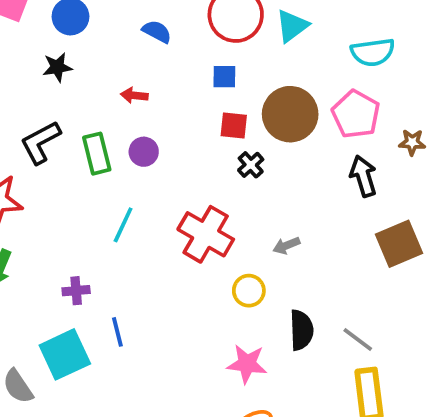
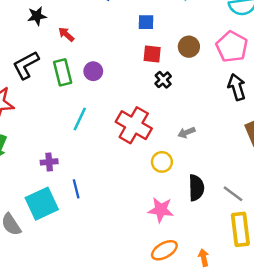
red arrow: (134, 95) -> (66, 34), moved, turned 35
brown circle: (290, 114) -> (189, 47), size x0.6

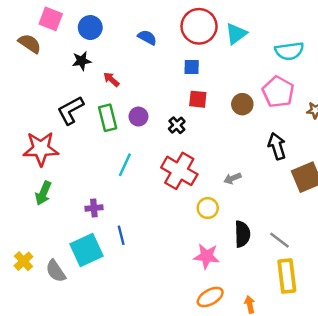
brown circle: (189, 47) -> (242, 104), moved
black cross: (163, 80) -> (177, 125), moved
black arrow: (237, 87) -> (277, 146), moved

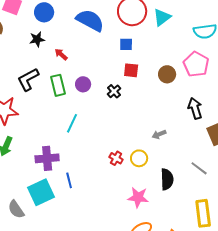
blue semicircle: (147, 37) -> (90, 20), size x1.8
red cross: (179, 171) -> (116, 158), moved, size x0.5
purple cross: (94, 208) -> (47, 158), size x1.6
gray line: (279, 240) -> (199, 168), moved

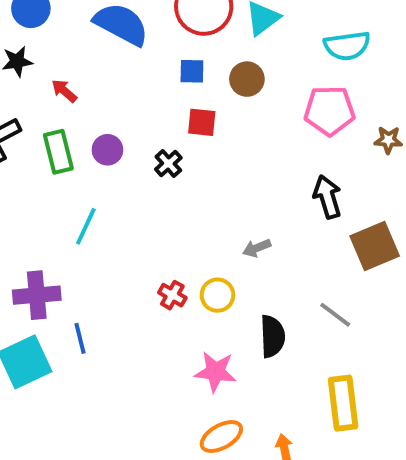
pink pentagon: (196, 64) -> (329, 110), turned -30
brown circle: (167, 74) -> (247, 79), moved

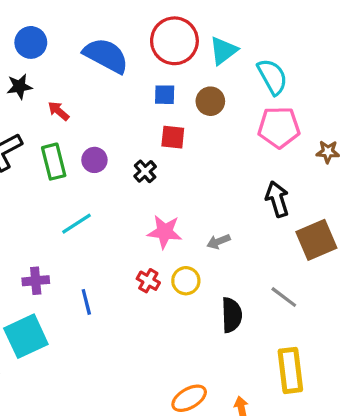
cyan semicircle: (347, 46) -> (272, 77), moved, turned -111
cyan line: (86, 226) -> (77, 224), turned 32
purple cross: (37, 295) -> (36, 281), size x0.7
blue line: (80, 338) -> (86, 302), moved
pink star: (215, 372) -> (165, 232), moved

